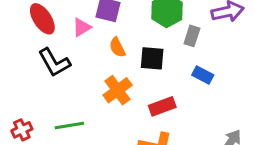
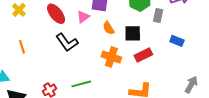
blue rectangle: (203, 75) -> (177, 41), moved
orange cross: (118, 90) -> (111, 57), turned -30
red rectangle: (162, 106) -> (143, 55), moved

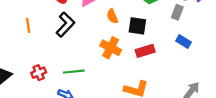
gray rectangle: (158, 16) -> (177, 12), moved
black L-shape: (67, 42) -> (65, 25), turned -110
orange line: (22, 47) -> (28, 25), moved

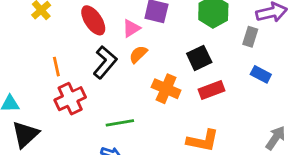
orange semicircle: (112, 16) -> (138, 54), moved, turned 72
black square: (137, 26) -> (199, 58), turned -30
red cross: (39, 73) -> (70, 99), moved, size x1.5

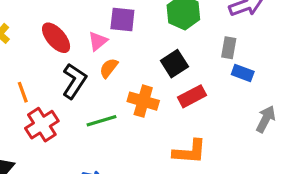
gray rectangle: (250, 37) -> (229, 48), moved
green line: (120, 123) -> (101, 121), moved
gray arrow: (276, 138) -> (266, 119), moved

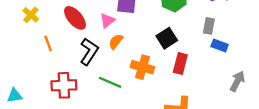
orange line: (23, 92) -> (48, 43), moved
red rectangle: (192, 96) -> (180, 63), turned -48
green line: (101, 121) -> (110, 82), turned 40
red cross: (42, 125) -> (64, 85), turned 30

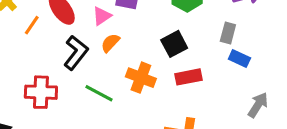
orange line: (48, 43) -> (32, 25), moved, turned 49
red rectangle: (180, 63) -> (189, 77), turned 60

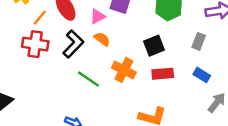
orange semicircle: (110, 43) -> (102, 39), turned 77
blue rectangle: (239, 58) -> (202, 75), moved
red cross: (41, 92) -> (35, 44), moved

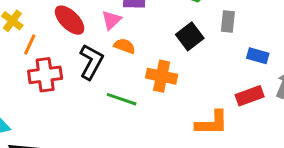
orange line: (40, 18) -> (30, 45), moved
gray rectangle: (199, 41) -> (228, 21), moved
red rectangle: (163, 74) -> (250, 96), moved

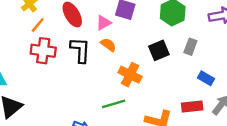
black L-shape: (91, 62) -> (80, 50), turned -40
green line: (122, 99) -> (114, 104), moved, turned -50

